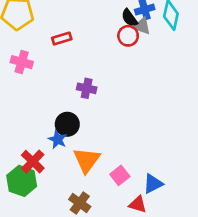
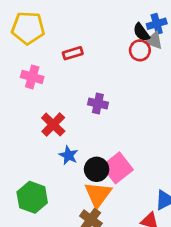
black circle: (67, 124) -> (97, 169), moved
orange triangle: (87, 160) -> (98, 194), moved
red cross: (33, 162) -> (53, 125), moved
pink square: (120, 175) -> (118, 168), moved, size x1.5

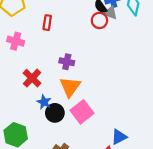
red rectangle: (73, 53) -> (47, 23), turned -64
black circle: (97, 169) -> (55, 113), moved
orange triangle: (98, 194) -> (70, 87), moved

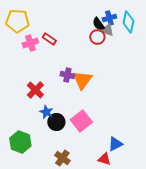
red rectangle: (47, 23) -> (49, 39), turned -64
pink cross: (16, 41) -> (30, 43), moved, turned -35
orange triangle: (70, 87) -> (82, 80), moved

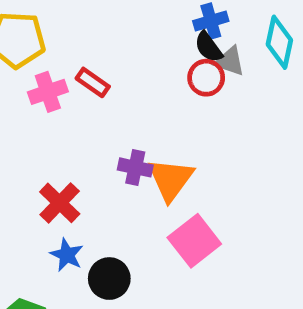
blue cross: (109, 18) -> (211, 21), moved
blue star: (46, 112) -> (67, 255), moved
pink square: (81, 121) -> (194, 241), moved

